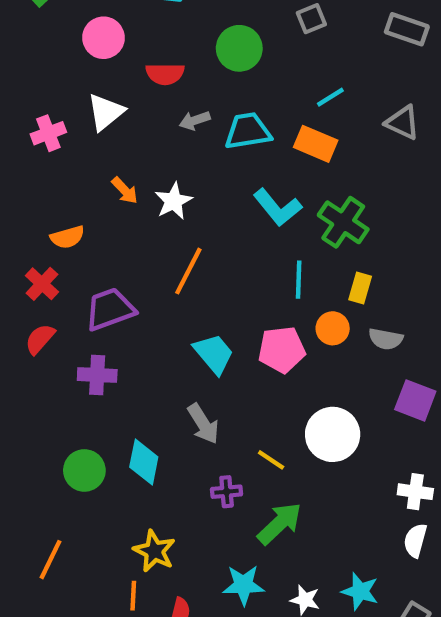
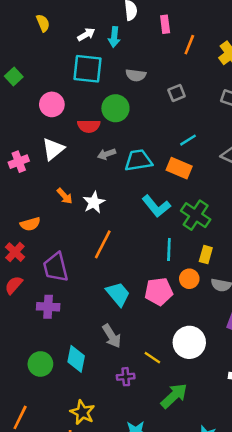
green circle: (239, 48) -> (115, 108), moved
purple trapezoid: (110, 309) -> (56, 267), turned -84
green arrow: (280, 523) -> (174, 396), moved

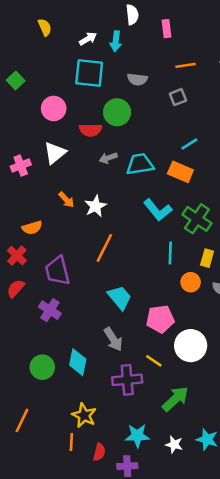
orange line: (189, 45) -> (186, 65), moved, turned 60
pink pentagon: (159, 291) -> (160, 319), moved
purple cross: (48, 307) -> (50, 310), turned 30
purple cross: (126, 377) -> (127, 380), size x1.6

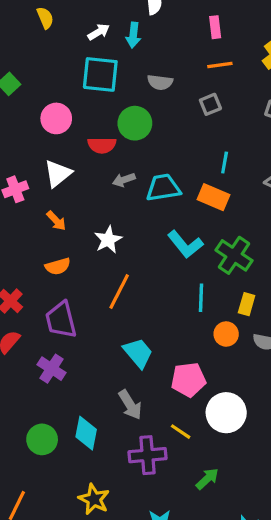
pink rectangle: (167, 29) -> (215, 27), moved
cyan line: (189, 144) -> (225, 163), turned -48
orange arrow: (66, 200) -> (56, 221), moved
orange semicircle: (32, 228) -> (58, 266), moved
green arrow: (175, 399) -> (207, 479), size x0.7

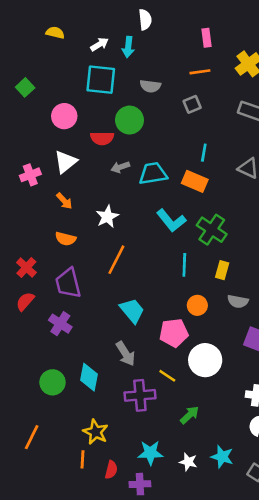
yellow semicircle: (45, 18) -> (55, 33), turned -54
pink rectangle: (215, 27) -> (206, 38), moved
orange semicircle: (58, 266) -> (66, 239), turned 30
orange circle: (226, 334) -> (197, 305), moved

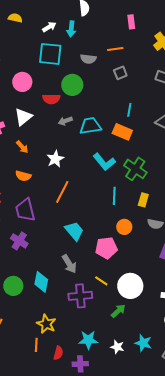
orange line: (200, 72) -> (115, 49), moved
white circle: (205, 360) -> (130, 286), moved

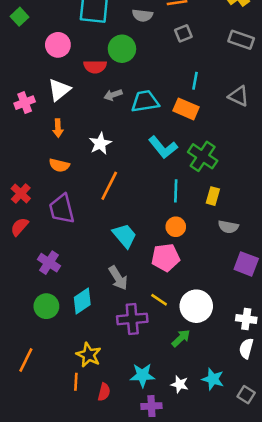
orange arrow: (22, 147) -> (58, 128), turned 40
orange circle: (124, 227) -> (176, 227), moved
purple cross: (19, 241) -> (49, 263), moved
cyan diamond: (41, 282) -> (82, 301), turned 45
purple cross: (80, 364) -> (151, 406), moved

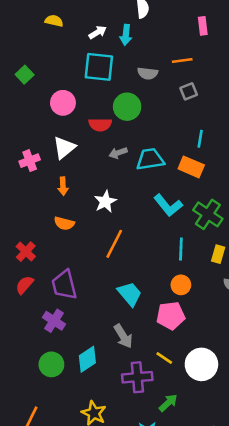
purple trapezoid: (62, 209) -> (64, 285), moved
green arrow: (181, 338) -> (168, 403), moved

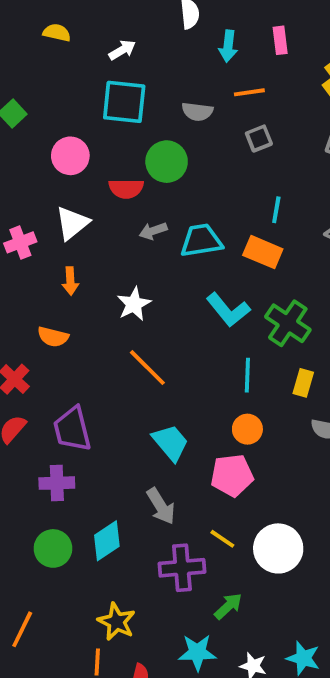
cyan arrow: (126, 35) -> (228, 46), moved
orange semicircle: (64, 223) -> (53, 337), moved
orange line: (114, 244) -> (147, 368), turned -72
purple cross: (54, 321) -> (57, 483), turned -35

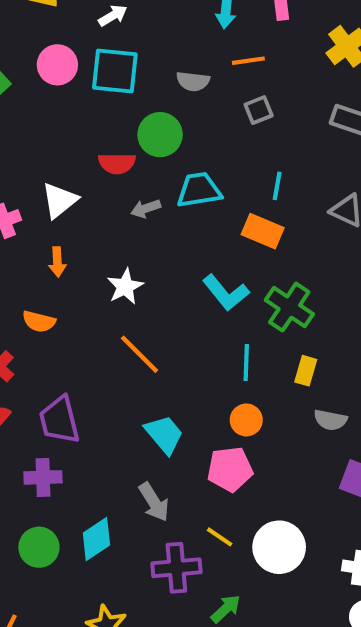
pink circle: (70, 156) -> (57, 65), moved
cyan trapezoid: (201, 241) -> (199, 190), moved

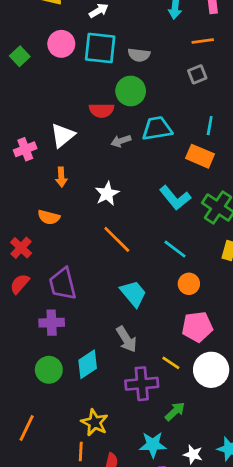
orange line: (248, 61) -> (203, 41), moved
gray semicircle: (193, 81) -> (139, 55), moved
cyan line: (246, 362) -> (175, 249), moved, turned -55
pink pentagon: (230, 469) -> (197, 327), moved

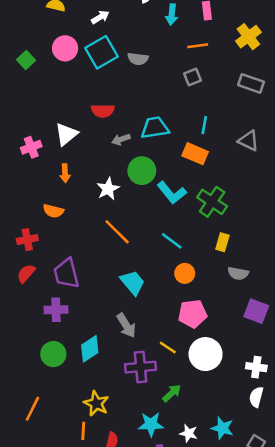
cyan square: (100, 48) -> (101, 52), turned -36
green circle: (131, 91) -> (142, 171), moved
red cross: (21, 248) -> (27, 240), turned 36

